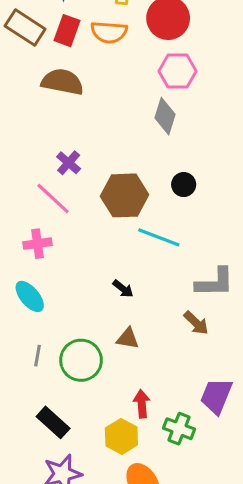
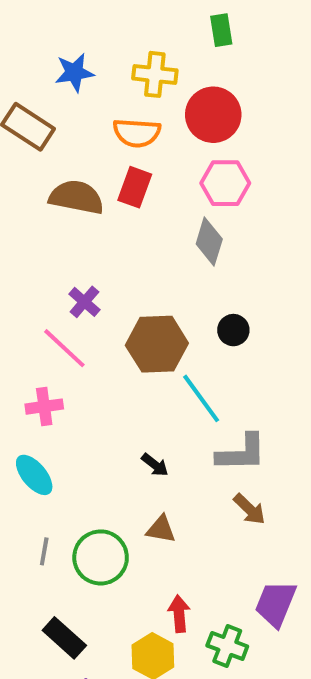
red rectangle: (67, 31) -> (135, 187), moved
cyan line: (159, 237) -> (201, 398), turned 33
gray L-shape: (215, 282) -> (241, 453), moved

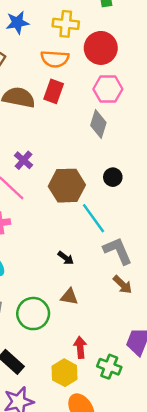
gray L-shape: (241, 453) -> (118, 251), turned -112

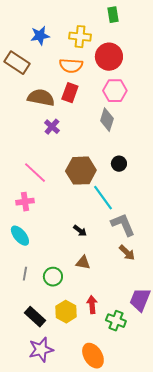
purple cross: (23, 160) -> (52, 127), moved
green circle: (33, 314) -> (53, 277), size x0.7
yellow hexagon: (65, 373) -> (66, 312), moved

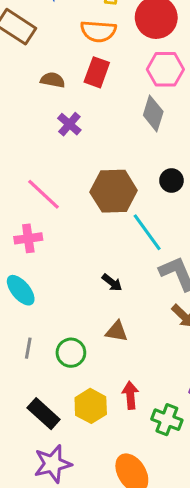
brown semicircle: (41, 98) -> (53, 80), size x0.6

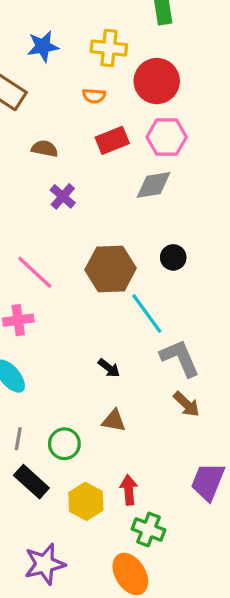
orange semicircle: (98, 31) -> (94, 96), size x0.6
red rectangle: (97, 72) -> (112, 140), moved, turned 48
gray diamond: (153, 113) -> (153, 185), turned 64
black rectangle: (44, 414) -> (31, 482), moved
green cross: (167, 420) -> (148, 529), moved

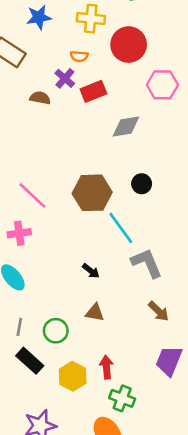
pink hexagon: (167, 137) -> (162, 85), moved
purple cross: (63, 196) -> (65, 78), moved
brown arrow: (186, 404) -> (159, 311), moved

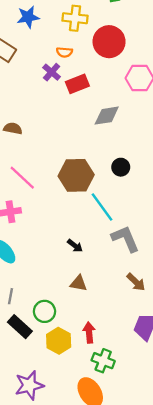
brown semicircle: (40, 98) -> (13, 128), moved
green circle: (56, 331) -> (45, 311), moved

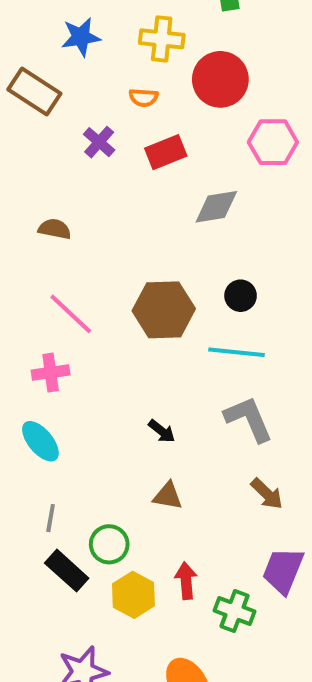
purple cross: (52, 72) -> (99, 142), moved
cyan line: (102, 207) -> (237, 352), moved, turned -48
green cross: (103, 361) -> (234, 611), moved

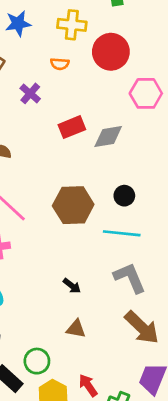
red rectangle: (166, 152) -> (72, 127), moved
brown arrow: (267, 494) -> (142, 327), size x1.6
red arrow: (186, 581) -> (88, 385), turned -30

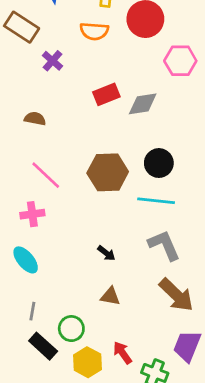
orange semicircle: (60, 64) -> (94, 31), size x1.5
purple cross: (30, 93) -> (53, 61), moved
black circle: (124, 196) -> (159, 163), size x1.4

